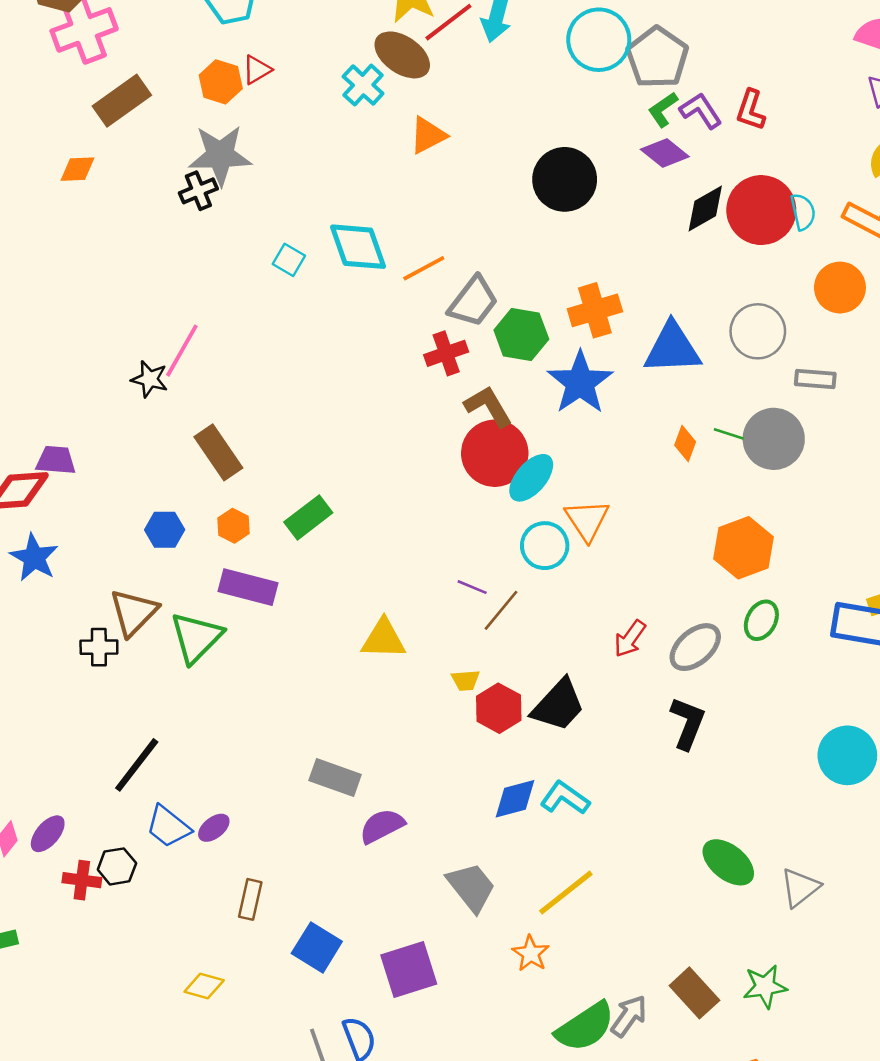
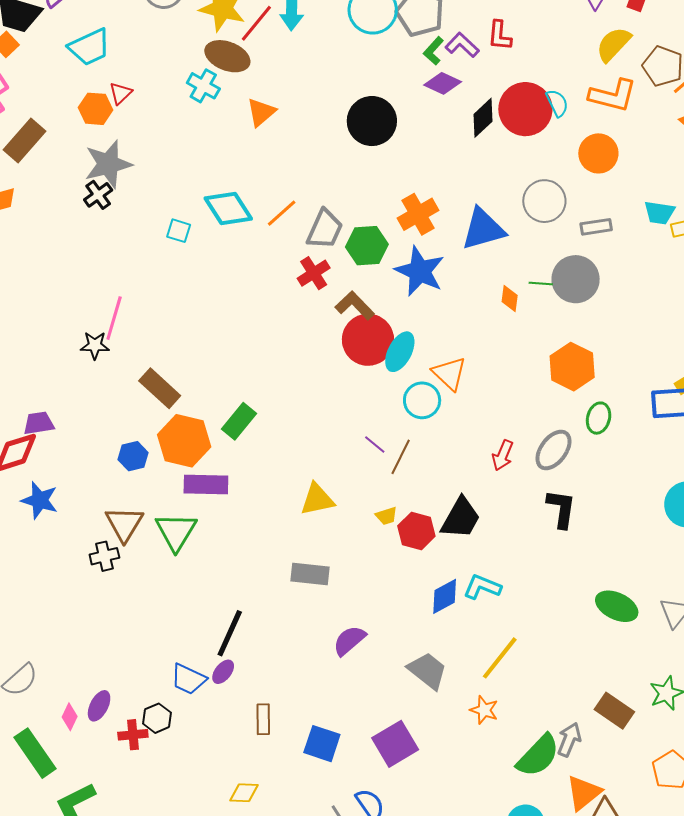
orange hexagon: (233, 526) -> (184, 441), size x2.0
purple line: (472, 587) -> (375, 445), turned 30
black line: (137, 765) -> (230, 633), moved
gray rectangle: (335, 777) -> (310, 574), moved

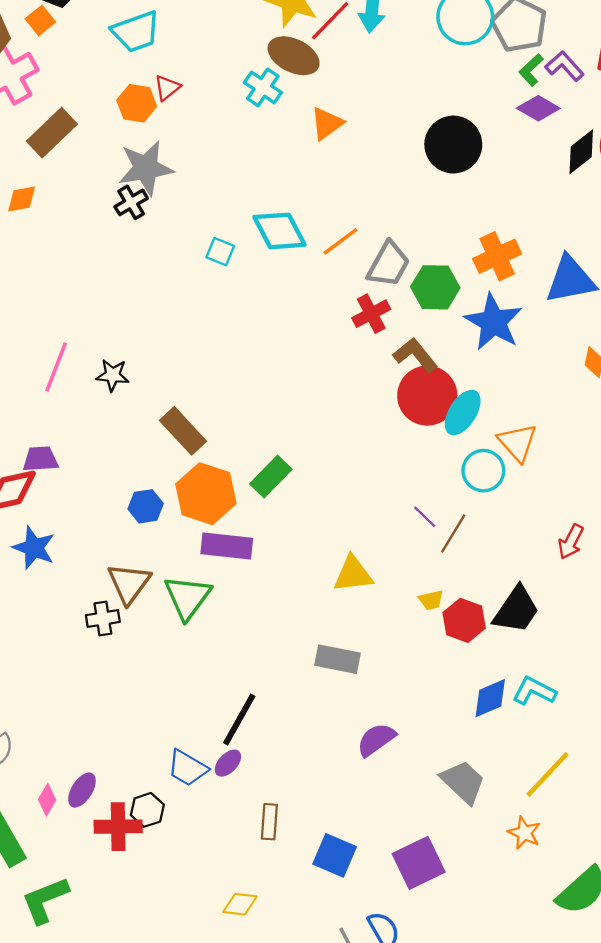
pink line: (114, 318) -> (56, 367), moved
red cross: (133, 735) -> (118, 827), size x1.4

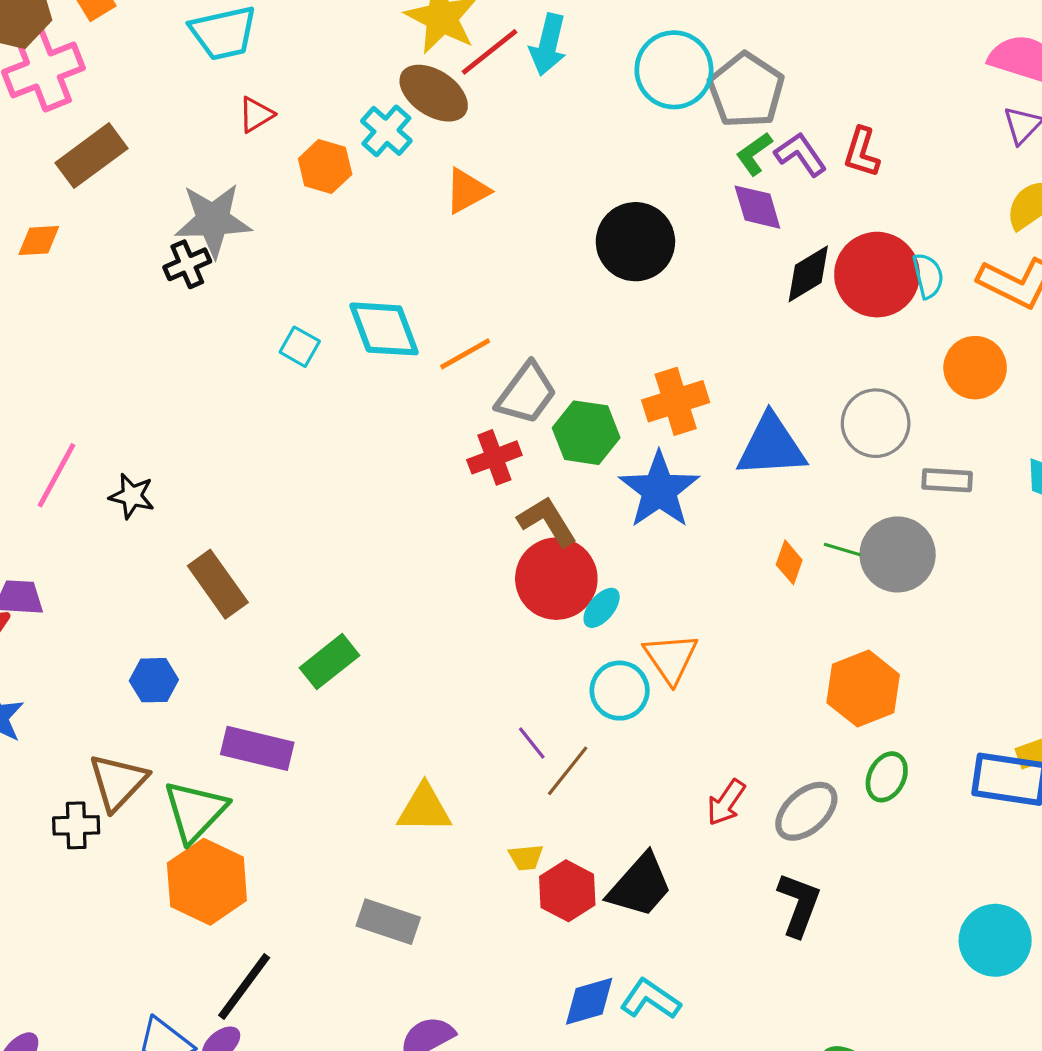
orange hexagon: (137, 103) -> (325, 166), moved
purple diamond: (538, 108) -> (757, 207), turned 36
cyan ellipse: (463, 413) -> (602, 608), size x0.7
orange hexagon: (206, 494) -> (207, 882), moved

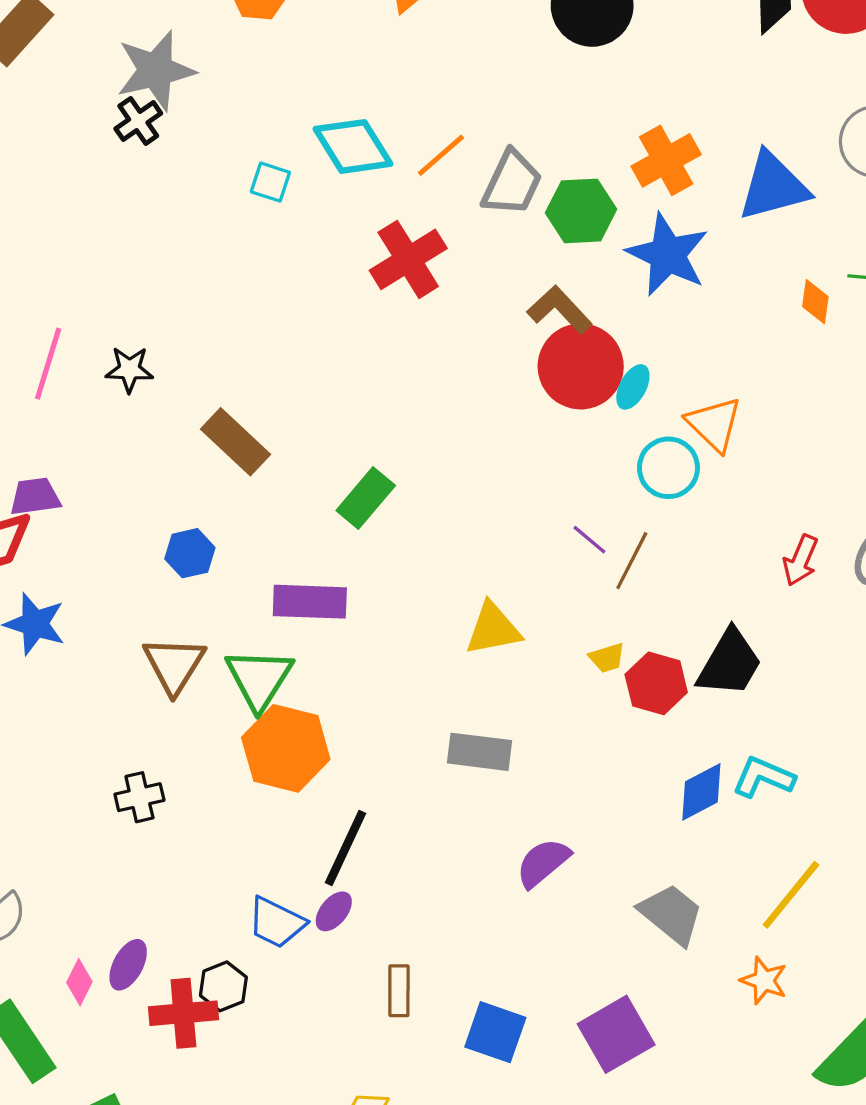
red cross: (494, 457) -> (408, 259), moved, size x1.4
black cross: (76, 825) -> (139, 797), moved

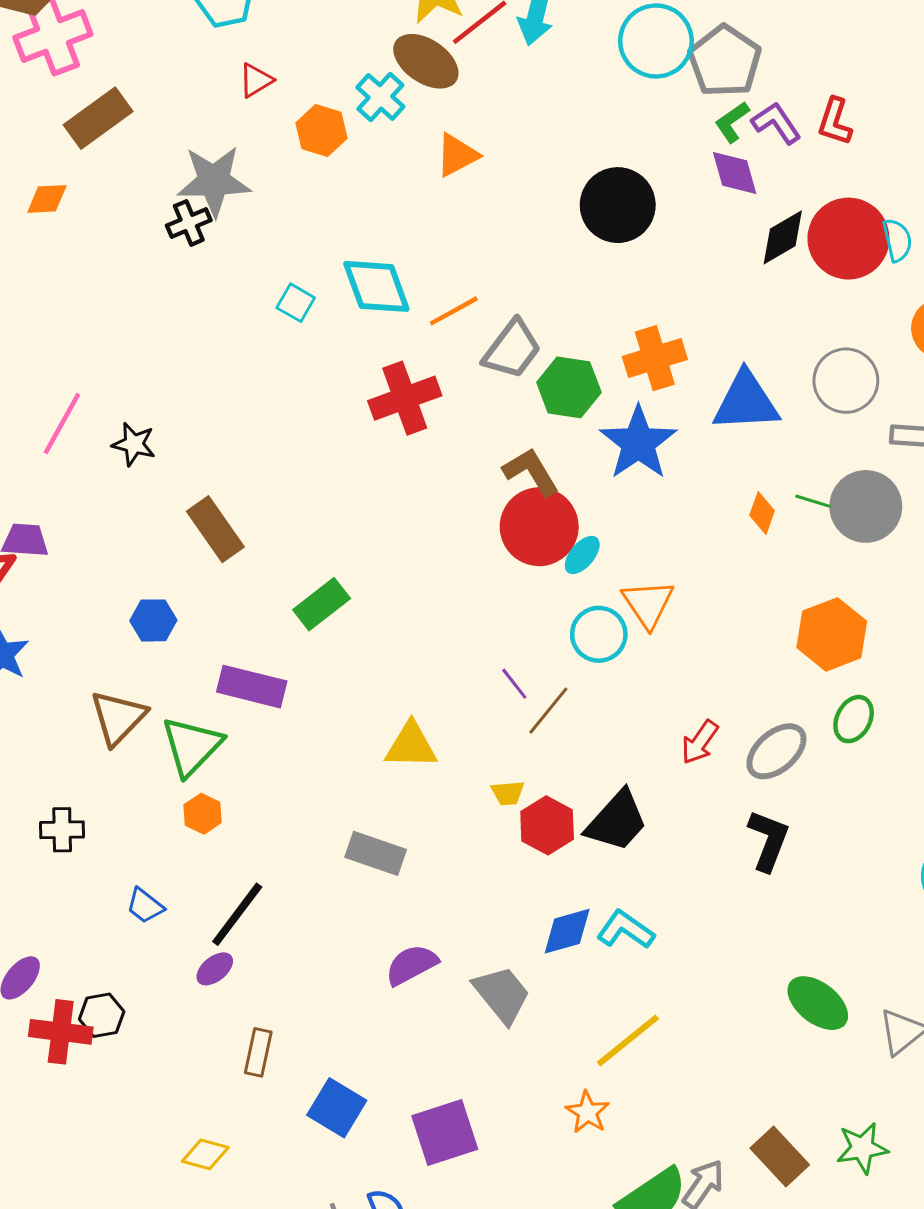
orange hexagon: (286, 748) -> (203, 814), size x0.5
gray trapezoid: (671, 914) -> (502, 994), moved
blue trapezoid: (276, 923) -> (145, 906), moved, size x0.7

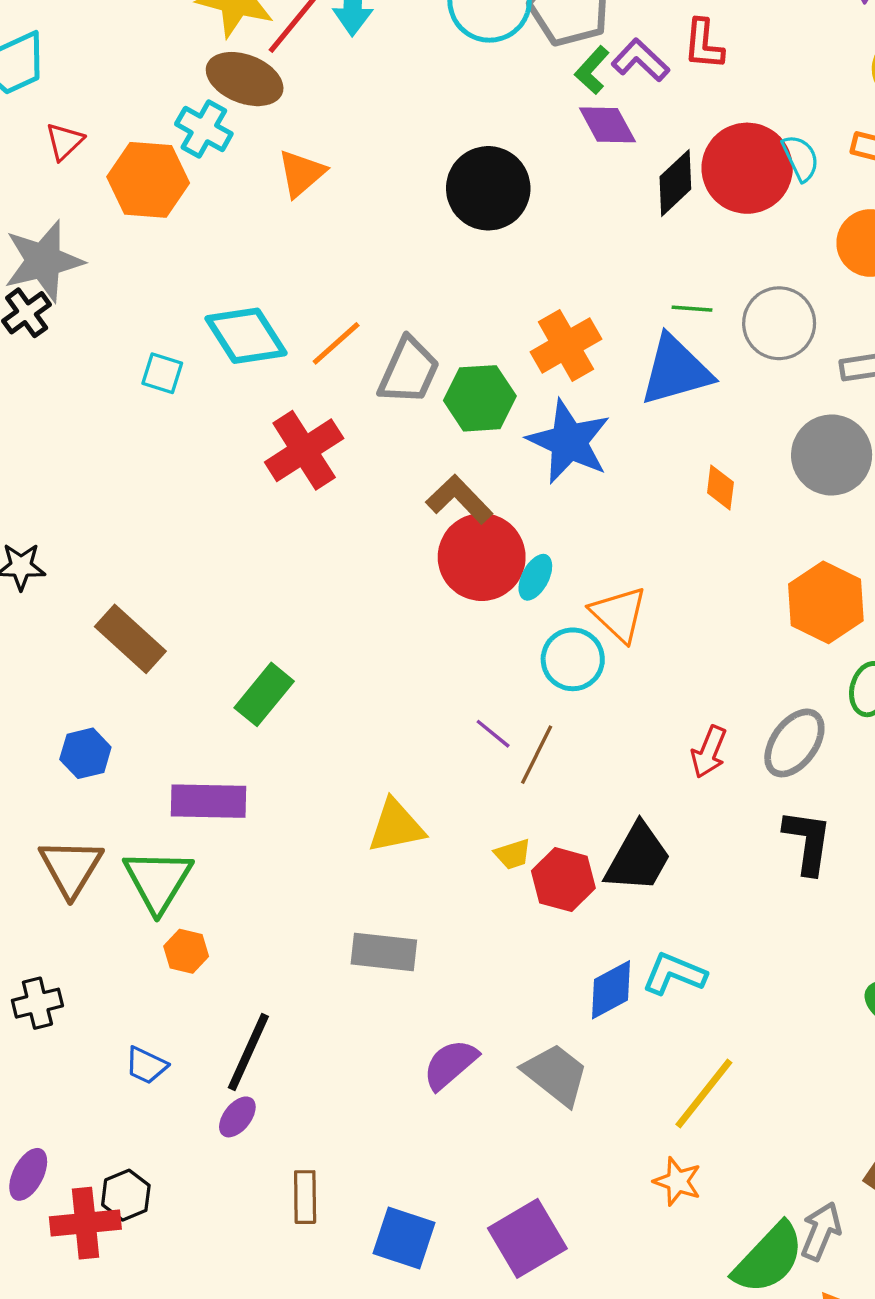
orange hexagon: (321, 131) -> (148, 180), size x1.4
green line: (813, 501) -> (692, 309), moved

